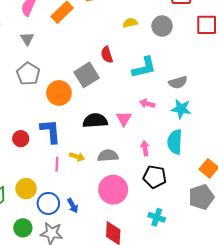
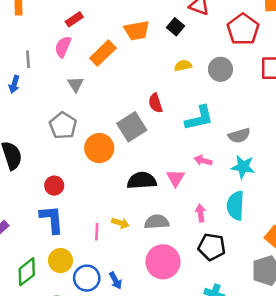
gray triangle: (27, 39) -> (75, 84), moved
blue L-shape: (50, 131) -> (52, 219), moved
red circle: (21, 139) -> (54, 186), moved

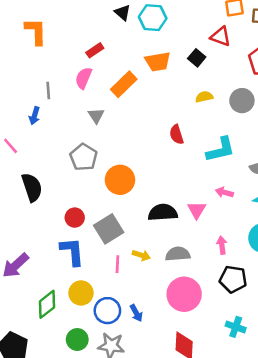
gray square: (132, 127) -> (109, 229), moved

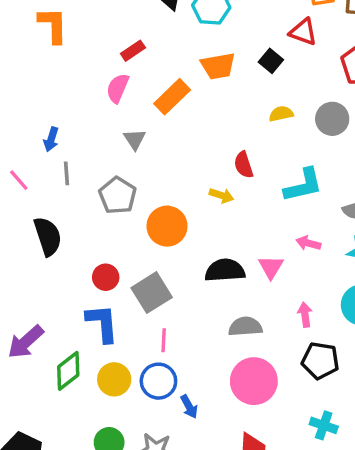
gray line: (48, 91) -> (67, 173), moved
yellow arrow: (141, 255) -> (221, 195), moved
green diamond: (47, 304) -> (68, 371), moved
blue circle: (107, 311) -> (158, 381), moved

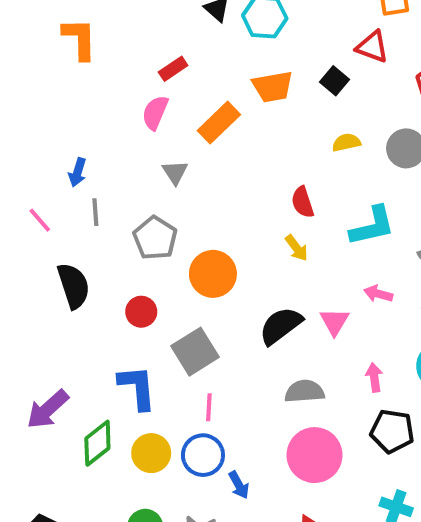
yellow arrow: (221, 195) -> (297, 248), moved, turned 35
black semicircle: (225, 270) -> (281, 326), turned -33
red circle: (106, 277) -> (141, 312), moved

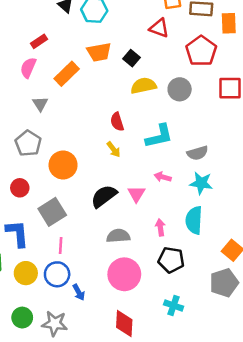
black square: (334, 81) -> (131, 58), moved
yellow semicircle: (346, 142) -> (144, 86), size x1.5

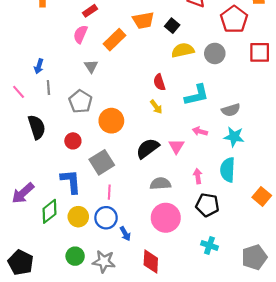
gray pentagon: (224, 283) -> (254, 257), moved
red diamond: (124, 324) -> (151, 261), moved

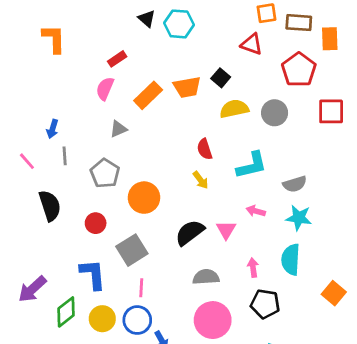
orange trapezoid: (143, 20) -> (187, 87), moved
gray triangle: (91, 66) -> (118, 129), turned 40

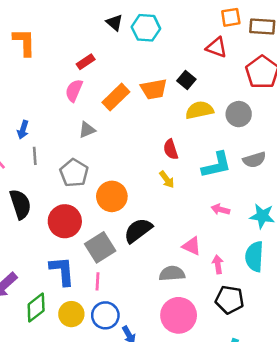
gray semicircle: (295, 184) -> (254, 160), moved
red circle: (96, 223) -> (65, 221), size x1.6
pink triangle: (226, 230) -> (192, 246), moved, turned -36
black semicircle: (190, 233) -> (138, 230), moved
pink line: (141, 288) -> (97, 281), moved

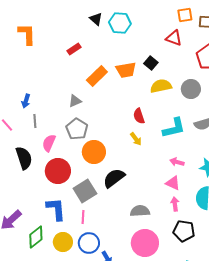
pink semicircle: (74, 91) -> (49, 143), moved
gray pentagon: (74, 173) -> (77, 129), moved
pink triangle: (192, 246) -> (173, 183), moved

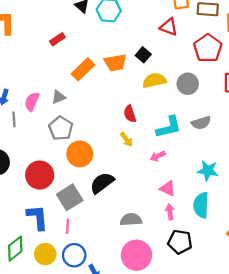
pink semicircle: (49, 143) -> (32, 102), moved
pink arrow: (177, 162) -> (158, 156), moved, turned -40

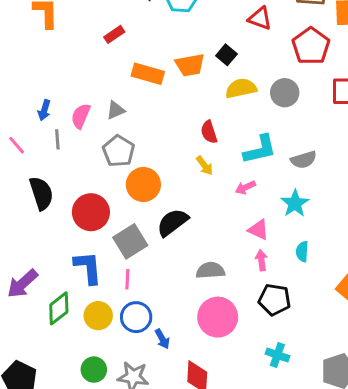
orange rectangle: (83, 69) -> (148, 74), turned 60
gray semicircle: (201, 123) -> (304, 160), moved
cyan star: (208, 171) -> (295, 203), moved, turned 30
cyan semicircle: (201, 205) -> (302, 252), size x0.6

